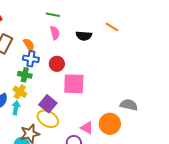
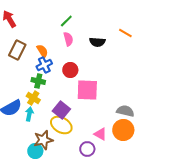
green line: (53, 15) -> (66, 21), turned -56
blue cross: (31, 59) -> (44, 65), turned -35
gray semicircle: (129, 105) -> (125, 111), moved

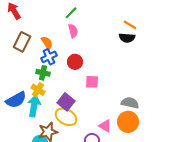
black semicircle: (97, 42) -> (127, 38), moved
pink square: (87, 90) -> (92, 82), size x0.6
cyan arrow: (29, 114) -> (34, 106), size x1.5

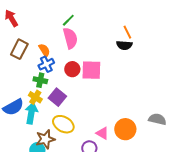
orange line: (130, 25) -> (127, 32), turned 32
pink semicircle: (73, 31) -> (70, 38), size x1.5
pink square: (92, 82) -> (91, 70), moved, size x1.5
purple square: (66, 102) -> (57, 97), moved
gray semicircle: (130, 103) -> (157, 119), moved

